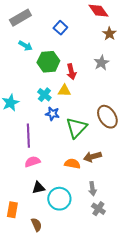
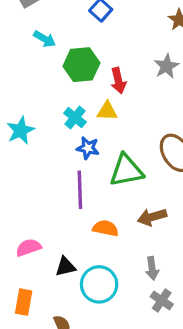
green triangle: (76, 128) -> (126, 170), turned 35
purple line: (28, 136) -> (80, 190), moved
pink semicircle: (32, 162) -> (29, 247), moved
orange semicircle: (72, 164) -> (106, 228), moved

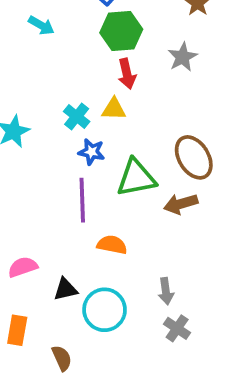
green hexagon: (81, 65) -> (121, 31), moved
brown arrow: (152, 217) -> (181, 204), moved

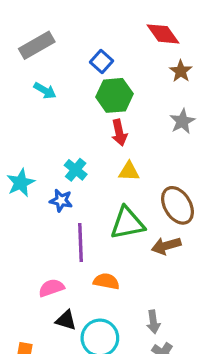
gray star: (183, 57) -> (182, 121), moved
yellow triangle: (114, 109) -> (129, 171), moved
blue star: (92, 152) -> (61, 201), moved
pink semicircle: (23, 267) -> (51, 288), moved
black triangle: (66, 289) -> (66, 320), turned 30

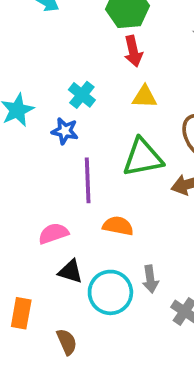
gray arrow: (153, 322) -> (150, 279), moved

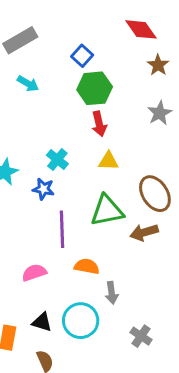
black triangle: (71, 272) -> (42, 322), moved
gray arrow: (150, 279) -> (112, 293), moved

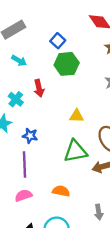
red arrow: (99, 124) -> (39, 88), moved
cyan cross: (57, 160) -> (16, 99), moved
purple line: (62, 229) -> (25, 165), moved
gray arrow: (112, 293) -> (99, 212), moved

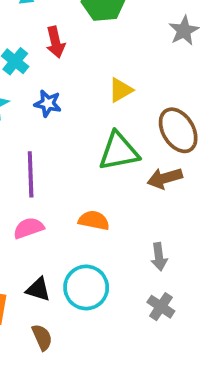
yellow triangle: (77, 116) -> (121, 90), turned -32
blue star: (30, 136) -> (48, 103), moved

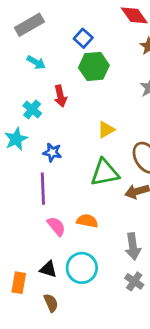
blue star: (48, 103) -> (52, 152), moved
pink semicircle: (29, 228) -> (56, 226), moved, turned 70
gray arrow: (159, 257) -> (133, 246), size x1.4

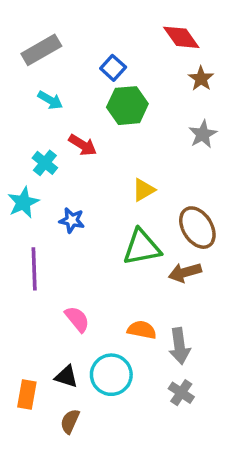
red arrow: (60, 96) -> (83, 145), turned -45
purple line: (43, 189) -> (34, 269), moved
orange semicircle: (87, 221) -> (142, 330), moved
brown semicircle: (51, 303) -> (70, 421), turned -132

